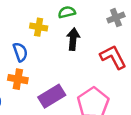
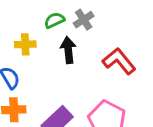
gray cross: (116, 18) -> (84, 20), moved

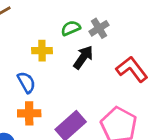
black arrow: (68, 50) -> (83, 57), turned 40

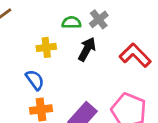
green semicircle: (71, 28) -> (71, 23), turned 30

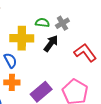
yellow cross: (46, 47) -> (22, 38), size x1.6

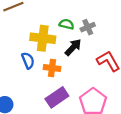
orange cross: (12, 82) -> (52, 68), moved

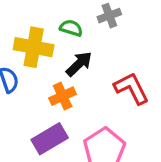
gray cross: (88, 27) -> (109, 16), moved
orange cross: (52, 68) -> (63, 96), moved, turned -35

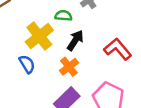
yellow cross: (34, 47) -> (39, 36), turned -36

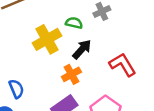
blue semicircle: (27, 64) -> (16, 89), moved

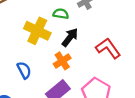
yellow cross: (47, 39) -> (37, 31), turned -30
blue semicircle: (16, 89) -> (24, 70), moved

